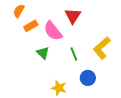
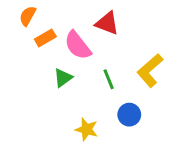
red triangle: (73, 16) -> (107, 23), turned -42
green triangle: (43, 53) -> (63, 78), turned 40

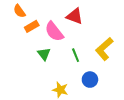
orange semicircle: (28, 16) -> (19, 11), turned -64
green triangle: (63, 78) -> (44, 54), turned -32

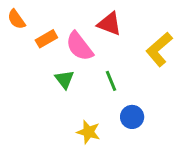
orange semicircle: (19, 11) -> (16, 19), moved
yellow L-shape: (104, 49) -> (159, 49), moved

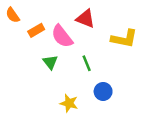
yellow L-shape: (159, 49) -> (124, 39), turned -128

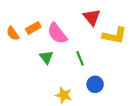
orange semicircle: (13, 15) -> (13, 33), moved
red triangle: (85, 19) -> (92, 17), moved, turned 30

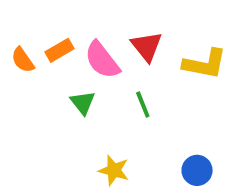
red triangle: (92, 17) -> (147, 46), moved
blue circle: (95, 84) -> (197, 170), moved

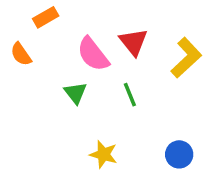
orange rectangle: (60, 50) -> (46, 17), moved
yellow L-shape: (205, 64) -> (186, 58), turned -54

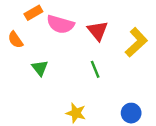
pink semicircle: (93, 54) -> (60, 24), moved, turned -36
green triangle: (75, 93) -> (40, 68), moved

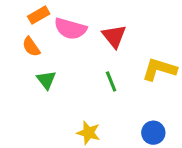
orange semicircle: (15, 40) -> (31, 47), moved
yellow L-shape: (136, 42) -> (159, 69), moved, turned -120

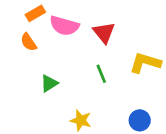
green triangle: (46, 80) -> (49, 83), moved, turned 36

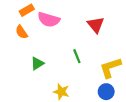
red triangle: (104, 33) -> (96, 25), moved
yellow L-shape: (145, 63) -> (110, 68), moved, turned -35

